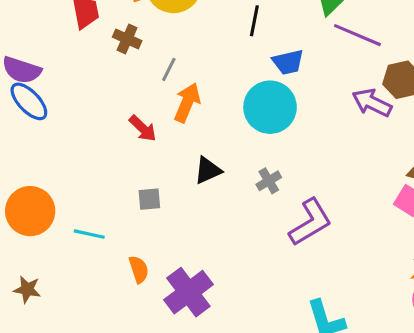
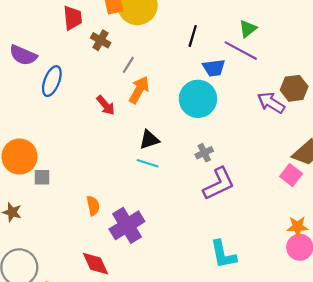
purple line: (357, 35) -> (241, 51), moved
blue ellipse: (29, 101) -> (52, 81), moved, turned 60
gray cross: (269, 181) -> (204, 153), moved
gray square: (149, 199) -> (42, 177), moved
cyan line: (89, 234) -> (148, 163), moved

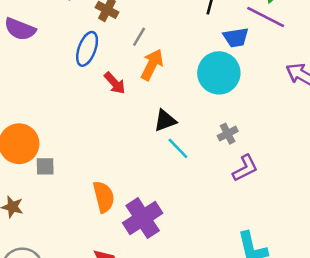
blue ellipse: (52, 81) -> (87, 49), moved
cyan line: (148, 163) -> (178, 148), moved, turned 30
purple L-shape: (219, 184) -> (245, 168), size x0.7
orange semicircle: (93, 206) -> (104, 197), size x1.4

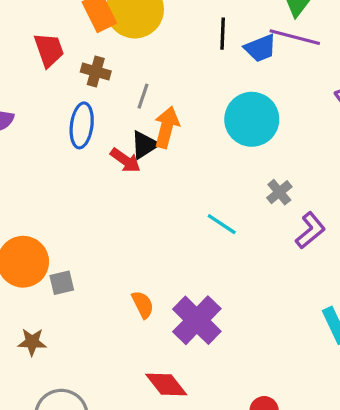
blue trapezoid: (236, 37) -> (260, 48), moved
black triangle: (165, 121) -> (144, 145), moved
orange semicircle: (104, 197) -> (143, 305), size x0.7

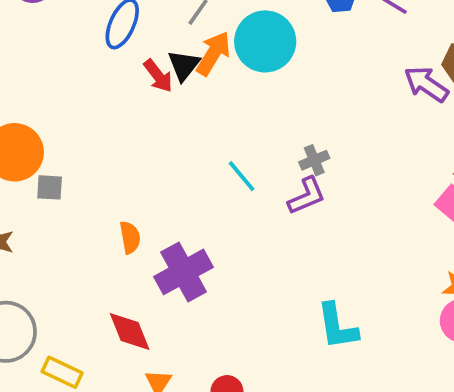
cyan circle: (252, 119) -> (265, 41), moved
black triangle: (144, 145) -> (184, 65), turned -36
purple L-shape: (310, 230) -> (307, 196), moved

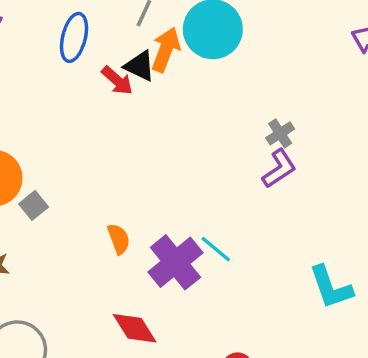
black triangle: (184, 65) -> (140, 66), turned -32
cyan line: (242, 176) -> (216, 249), moved
gray square: (50, 187) -> (34, 205), turned -32

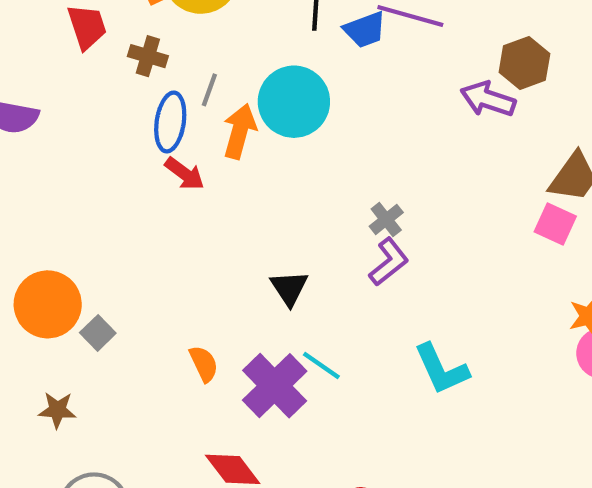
blue ellipse: (74, 37) -> (170, 122), moved
black triangle: (140, 66) -> (289, 288), moved, turned 36
cyan L-shape: (331, 287) -> (441, 369), moved

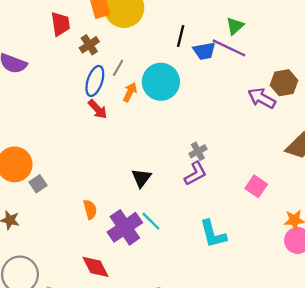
brown cross: (148, 56) -> (89, 45), turned 30
orange arrow: (240, 131) -> (130, 92), size x0.7
pink square: (555, 224) -> (256, 186), moved

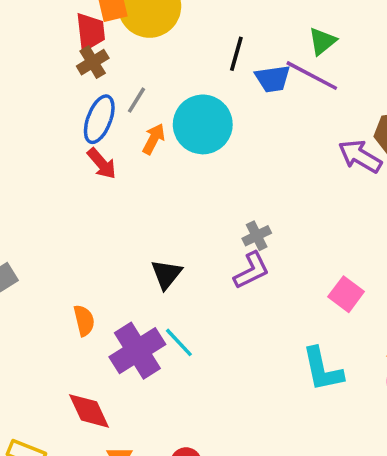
red trapezoid: (60, 24) -> (90, 32), moved
cyan L-shape: (213, 234) -> (322, 369), moved

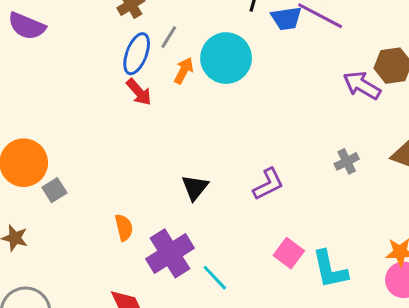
gray cross: (257, 236) -> (347, 161), moved
pink square: (346, 294) -> (289, 253), moved
cyan line: (179, 342) -> (215, 278), moved

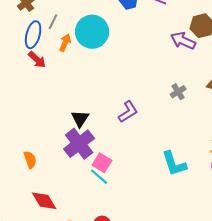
orange semicircle: (124, 228) -> (30, 160), moved
purple cross: (170, 253) -> (79, 144), moved
pink square: (289, 253) -> (102, 163), moved

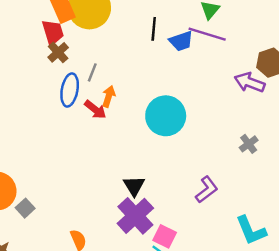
cyan circle: (92, 32) -> (166, 116), moved
red arrow: (37, 60) -> (95, 110), moved
purple L-shape: (128, 112) -> (207, 190), moved

